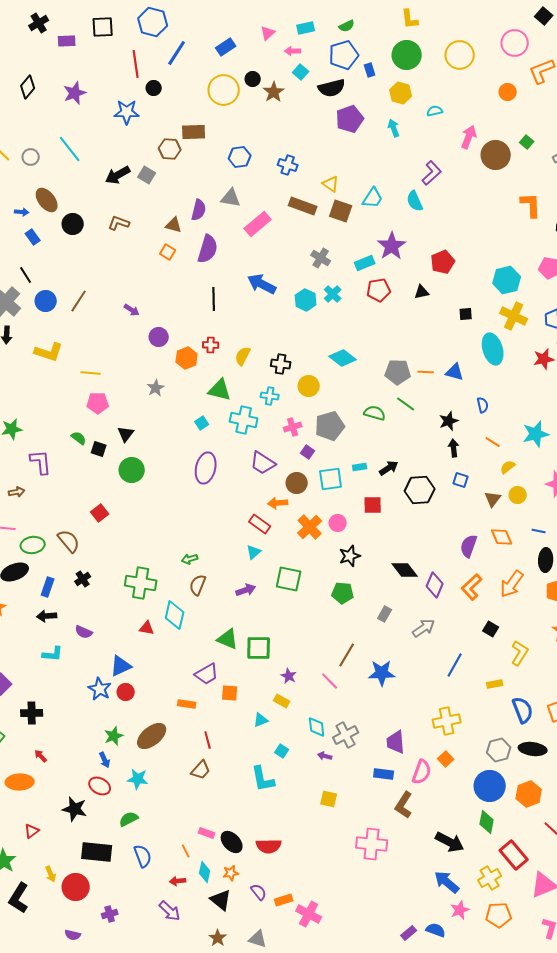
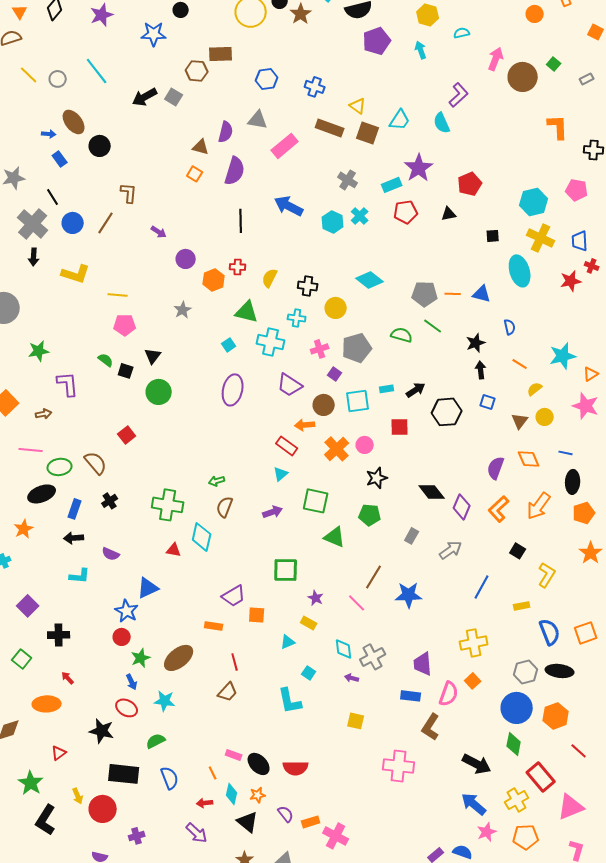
brown L-shape: (119, 223) -> (129, 193), moved, turned 75
green triangle: (228, 639) -> (335, 537), moved
red circle: (126, 692) -> (122, 637), moved

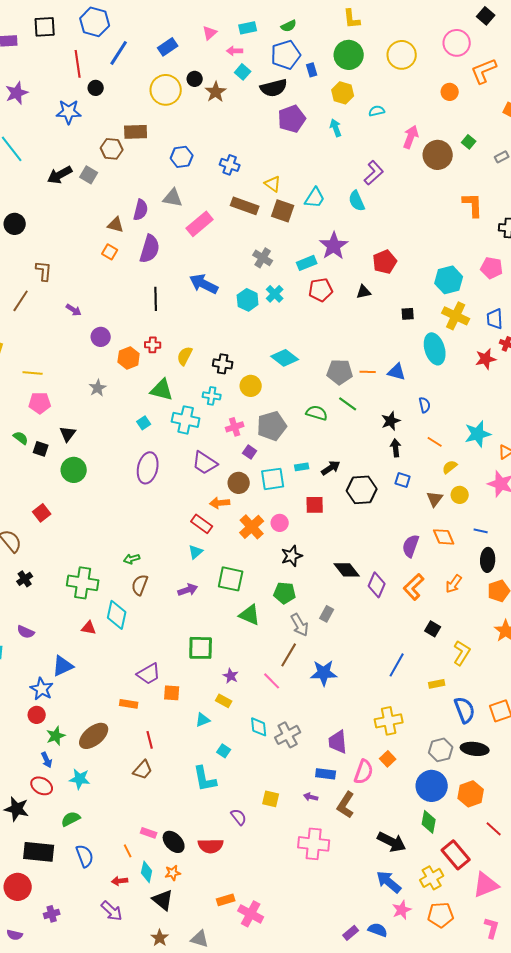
orange arrow: (539, 506) -> (454, 584), size x0.7
gray arrow: (451, 550) -> (300, 625), moved, turned 95
purple arrow: (352, 678) -> (311, 797), moved
purple semicircle: (286, 814) -> (239, 817), moved

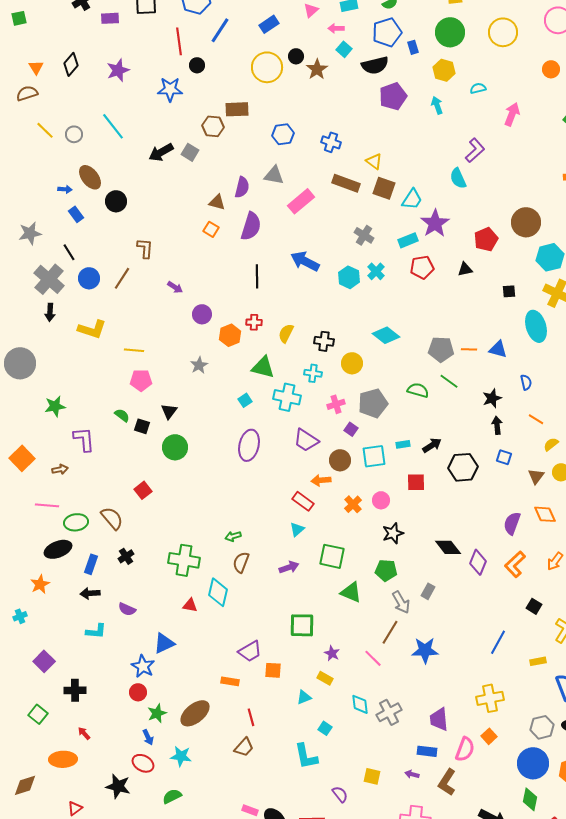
brown circle: (438, 155) -> (526, 222), moved
cyan trapezoid: (315, 198) -> (412, 199), moved
orange cross: (252, 527) -> (353, 504), size x0.7

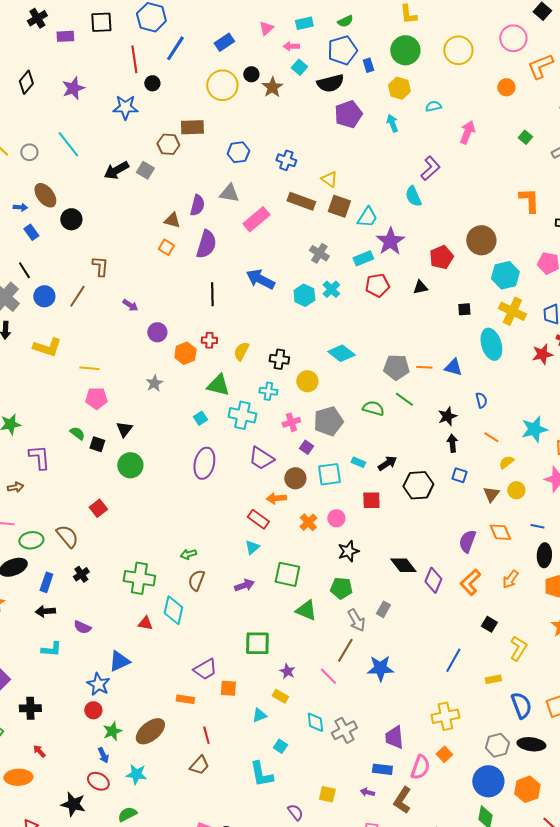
cyan rectangle: (403, 444) -> (358, 462), turned 32

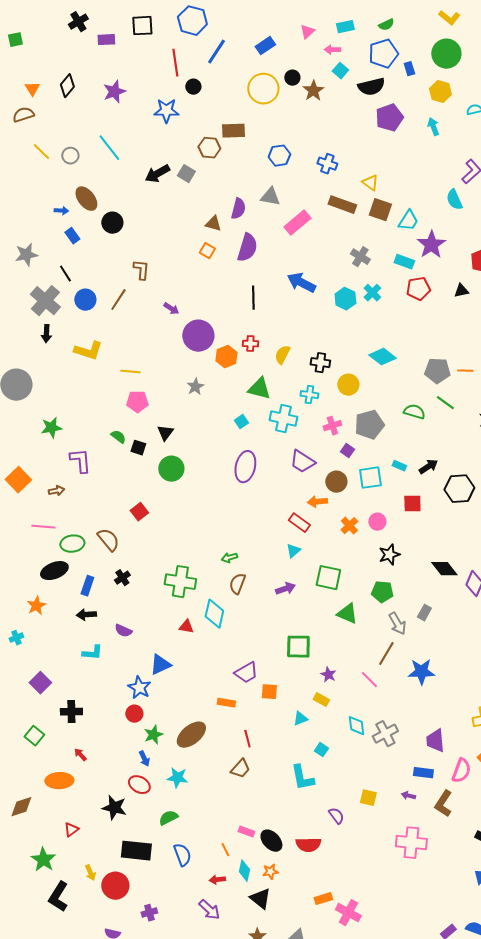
yellow L-shape: (408, 14) -> (449, 18), turned -45
cyan rectangle: (363, 258) -> (404, 262), turned 42
purple circle: (157, 332) -> (198, 336), size x1.6

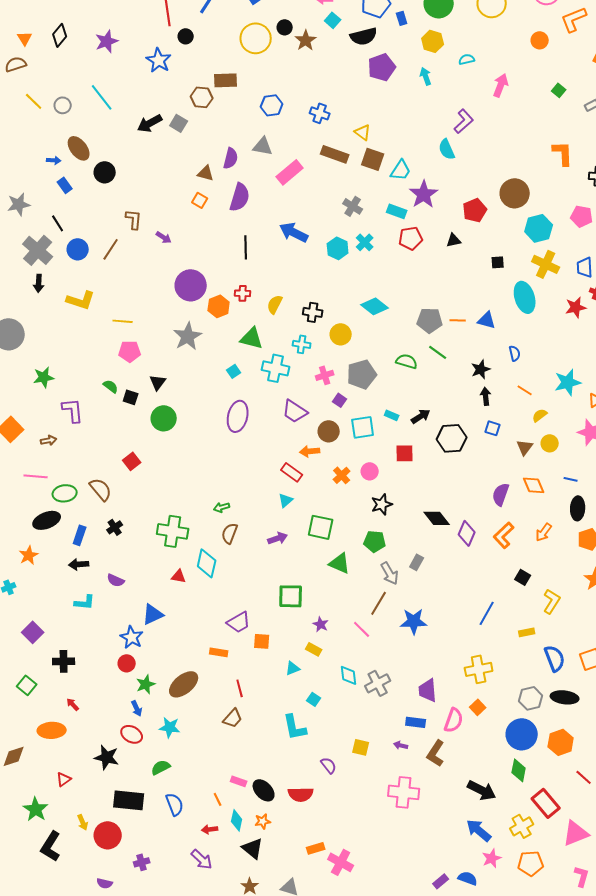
blue star: (166, 111) -> (159, 60), turned 30
purple arrow: (171, 309) -> (164, 237), moved
gray star: (195, 387) -> (188, 336), size x1.6

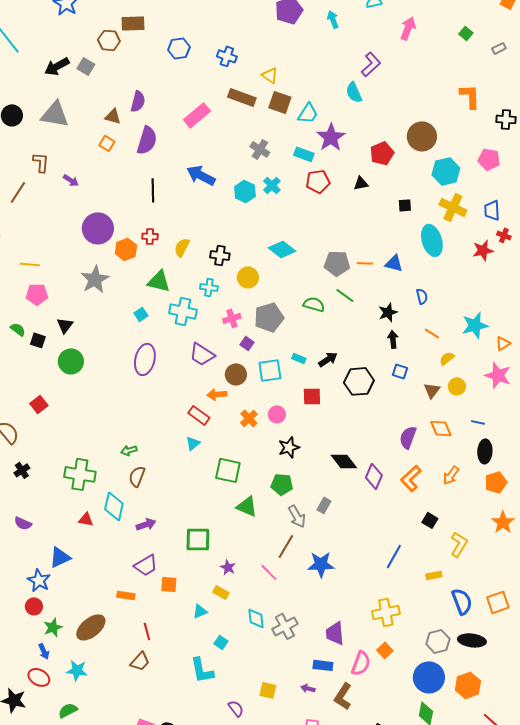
gray triangle: (263, 146) -> (55, 114), moved, size x1.4
purple arrow: (278, 538) -> (146, 524), moved

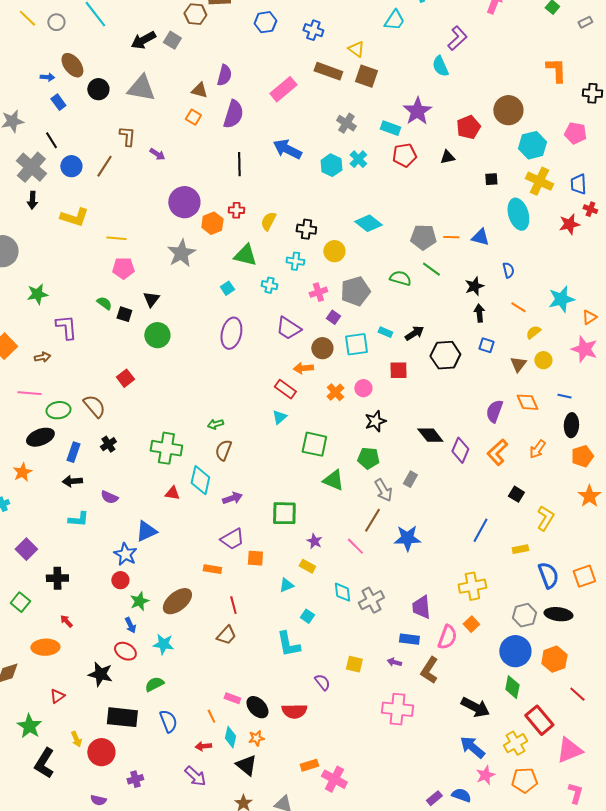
cyan trapezoid: (308, 113) -> (394, 20), moved
cyan cross: (183, 311) -> (269, 285), size x0.6

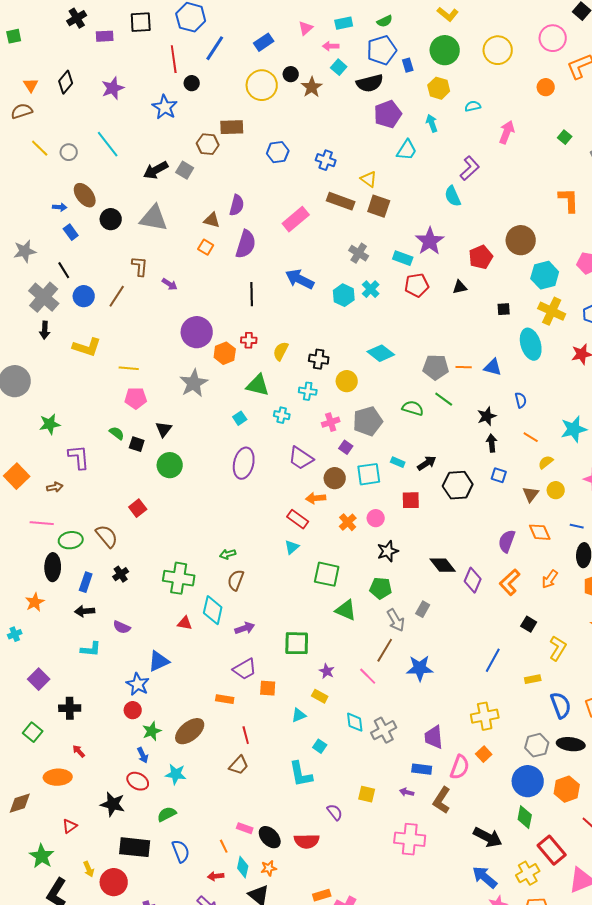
black ellipse: (40, 437) -> (53, 567), turned -68

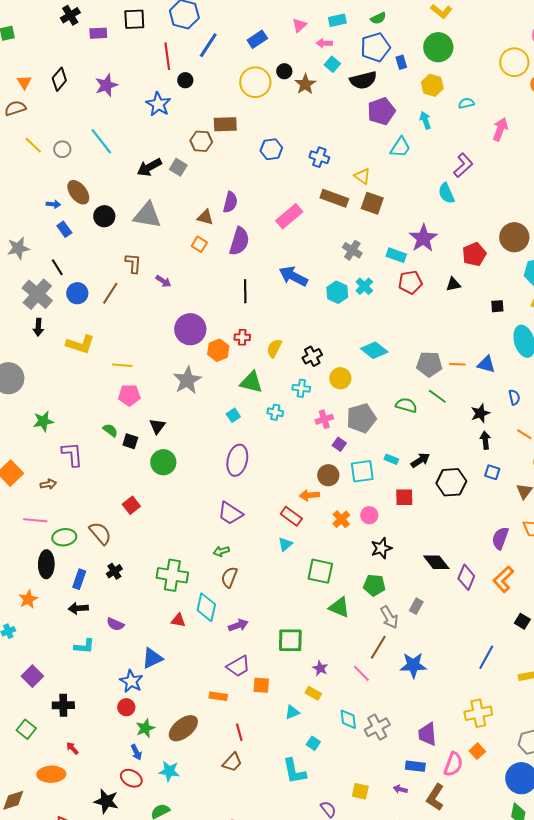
yellow circle: (498, 50) -> (514, 62), moved
black cross: (319, 359) -> (312, 356), turned -36
purple trapezoid: (301, 458) -> (230, 513), moved

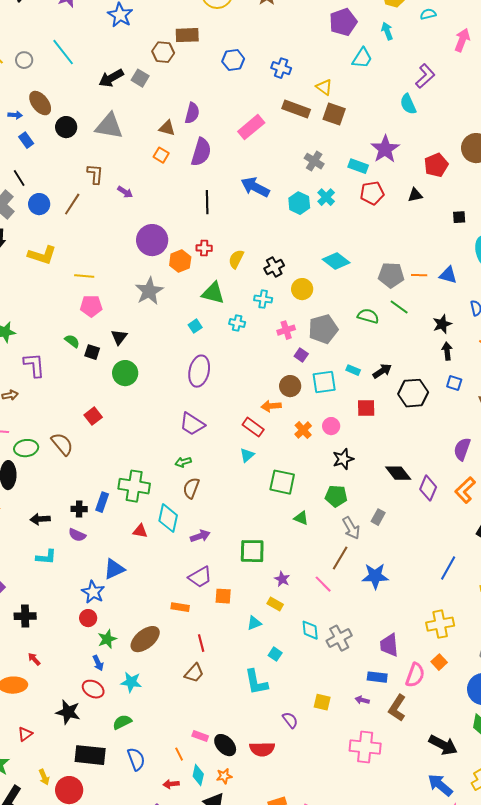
black cross: (114, 571) -> (79, 509), moved, turned 35
blue rectangle: (79, 579) -> (102, 502), moved
green triangle: (339, 607) -> (301, 518), size x0.7

